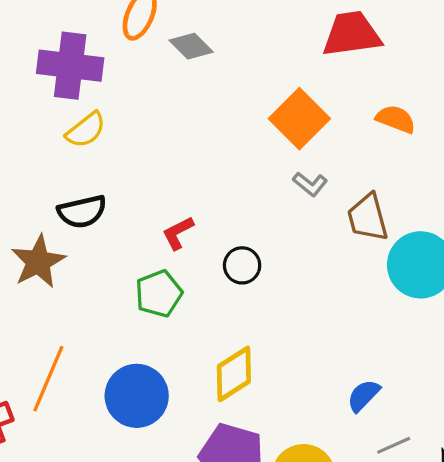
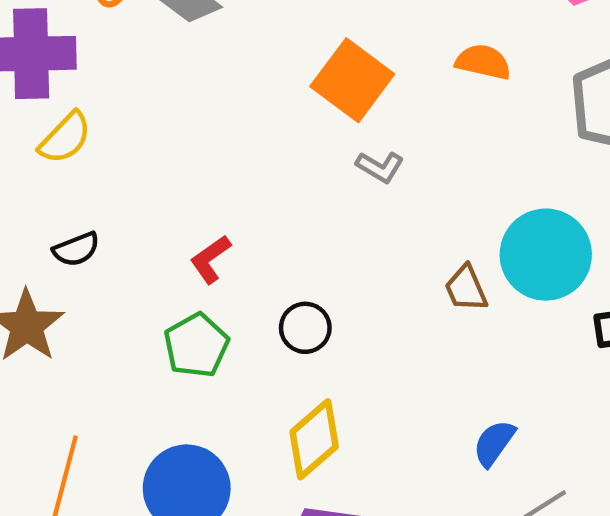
black semicircle: (82, 212) -> (76, 249), size x0.7
brown trapezoid: (368, 217) -> (466, 288), moved, size x0.7
black circle: (242, 265) -> (305, 328), moved

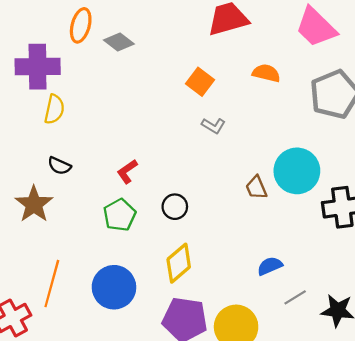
orange square: (352, 80) -> (200, 82), size x0.7
yellow semicircle: (65, 138) -> (54, 109), turned -32
black semicircle: (76, 249) -> (59, 166), turned 45
blue semicircle: (494, 443) -> (270, 266), turned 30

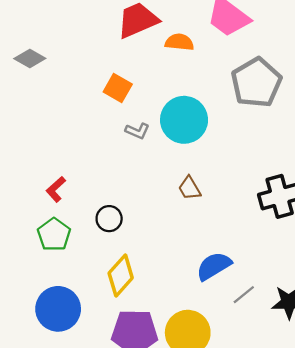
orange semicircle: (266, 73) -> (179, 42), moved
cyan circle: (297, 171) -> (184, 120), moved
blue semicircle: (270, 266) -> (214, 266), size x1.4

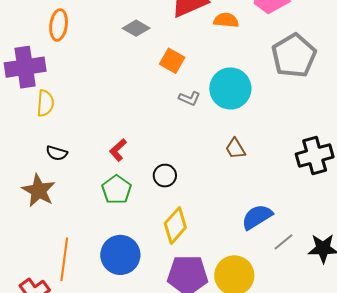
gray diamond: (30, 59) -> (136, 28), moved

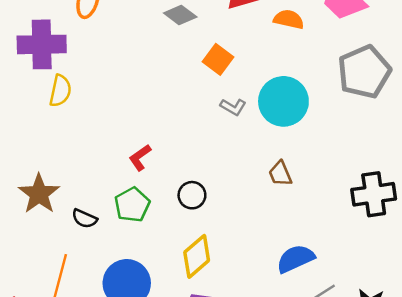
black semicircle: (57, 153) -> (85, 219), moved

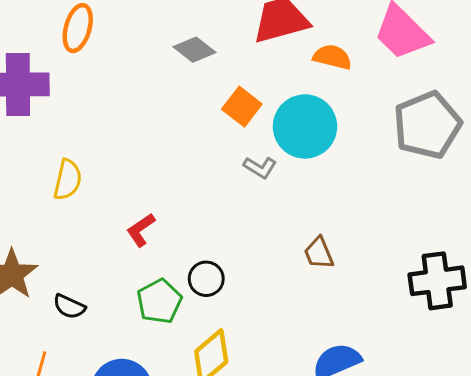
yellow semicircle: (60, 91) -> (68, 180), moved
cyan circle: (283, 101) -> (305, 126), moved
green pentagon: (132, 205) -> (159, 301), moved

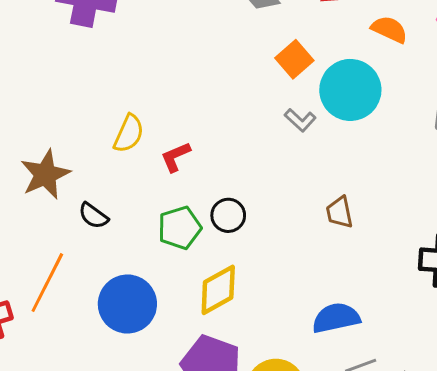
yellow semicircle: (68, 180) -> (129, 134), moved

